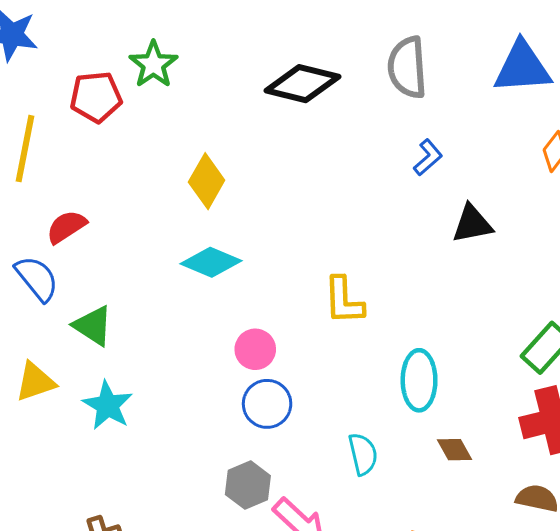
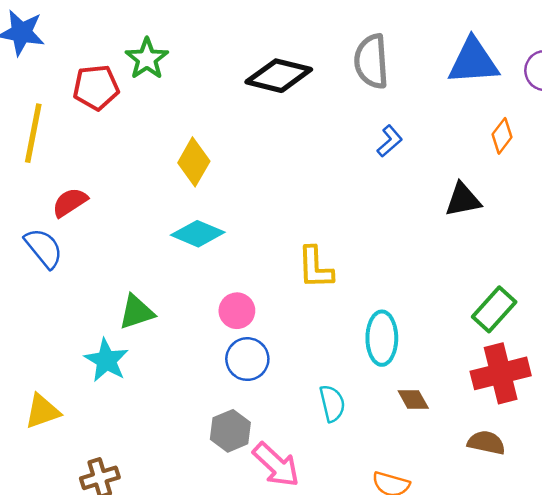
black triangle: (472, 224) -> (463, 200), moved
green triangle: (93, 326) -> (136, 312), moved, turned -51
yellow triangle: (35, 382) -> (42, 411), moved

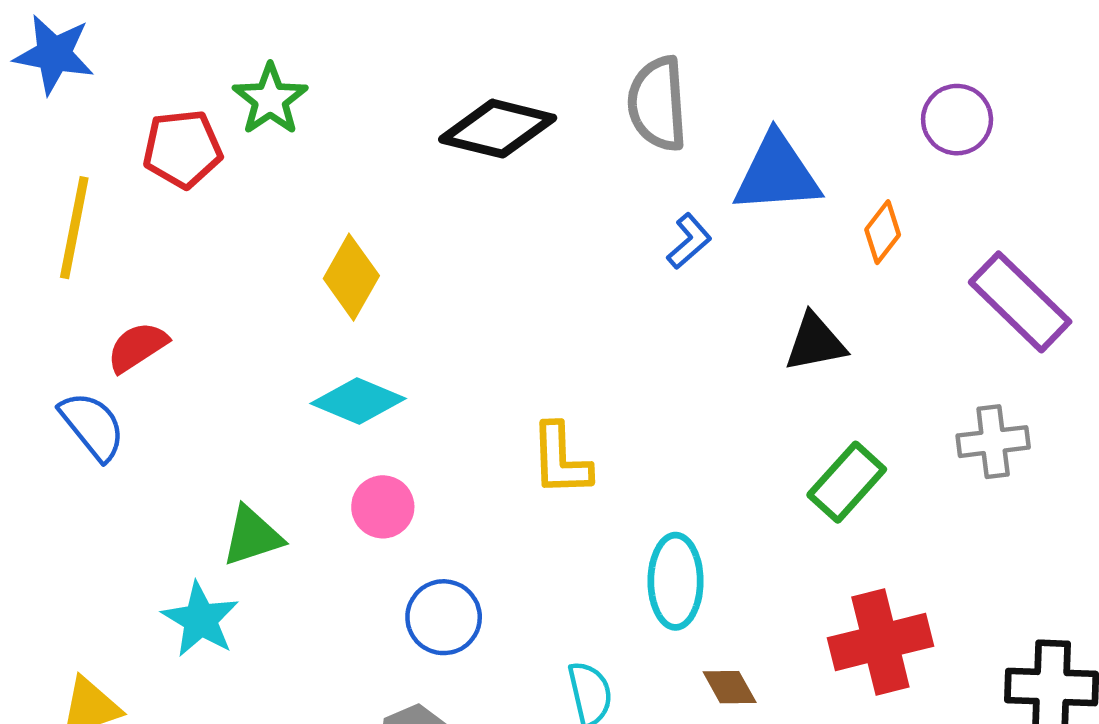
blue triangle: (473, 61) -> (777, 174), moved
green rectangle: (494, 309) -> (847, 482), moved
pink circle: (237, 311) -> (383, 507), moved

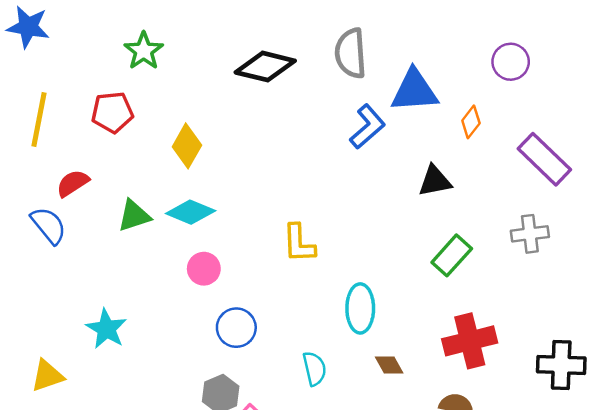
red pentagon: (182, 149) -> (112, 112), moved
blue L-shape: (689, 241) -> (367, 127), size x1.5
green triangle: (252, 536) -> (134, 216), moved

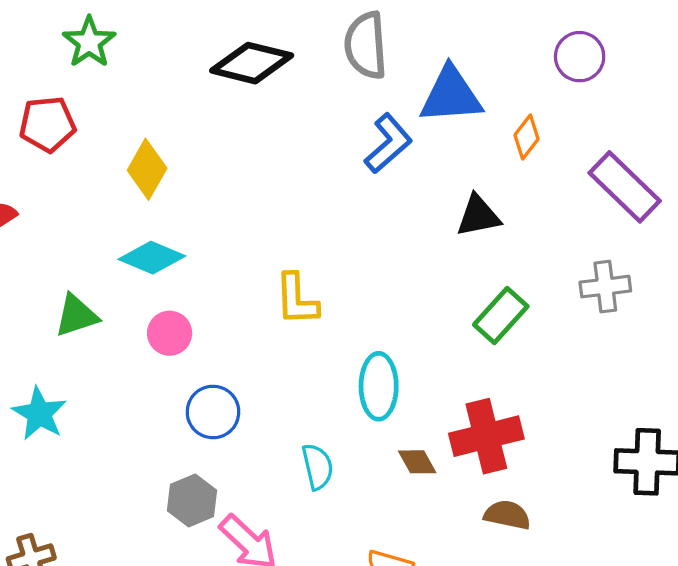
green triangle: (134, 216) -> (76, 316), moved
red cross: (470, 341) -> (486, 436), moved

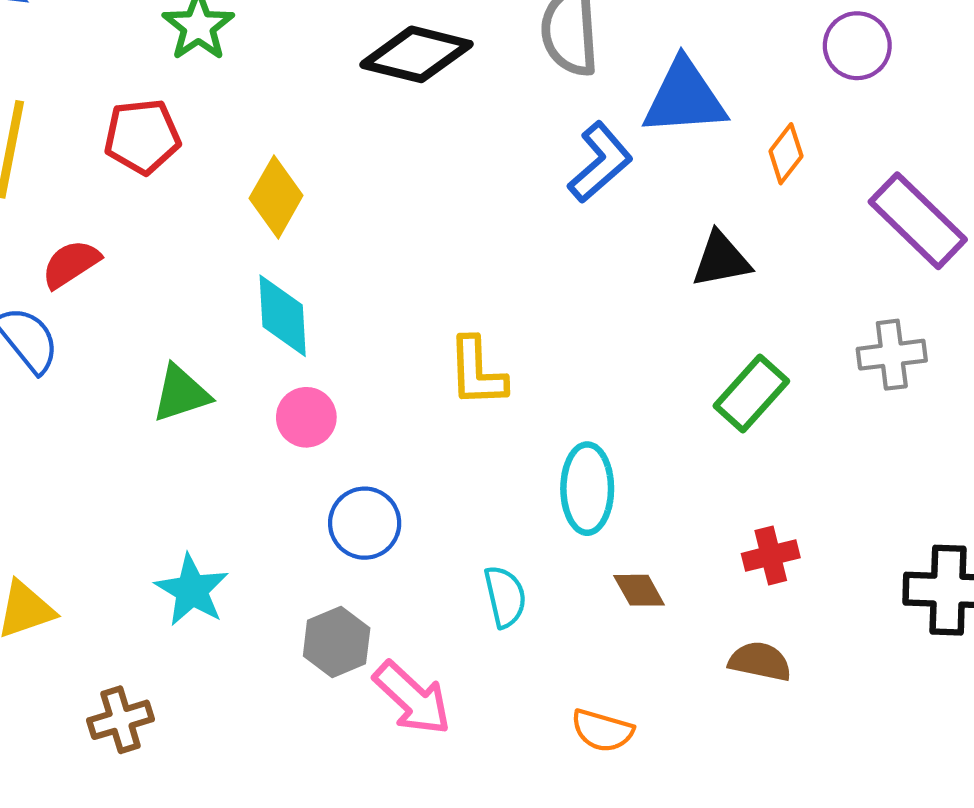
cyan diamond: (152, 258) -> (283, 316), turned 64
cyan star: (39, 414) -> (192, 590), moved
red cross: (486, 436) -> (771, 556), moved, size x0.6

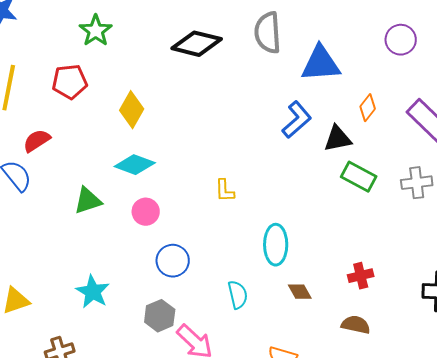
orange diamond: (786, 154) -> (368, 108), moved
blue L-shape: (600, 162) -> (297, 120), moved
cyan diamond: (283, 316) -> (135, 165), turned -66
yellow L-shape: (477, 372) -> (225, 191), size x0.7
green rectangle: (751, 394) -> (359, 177), moved, turned 76

